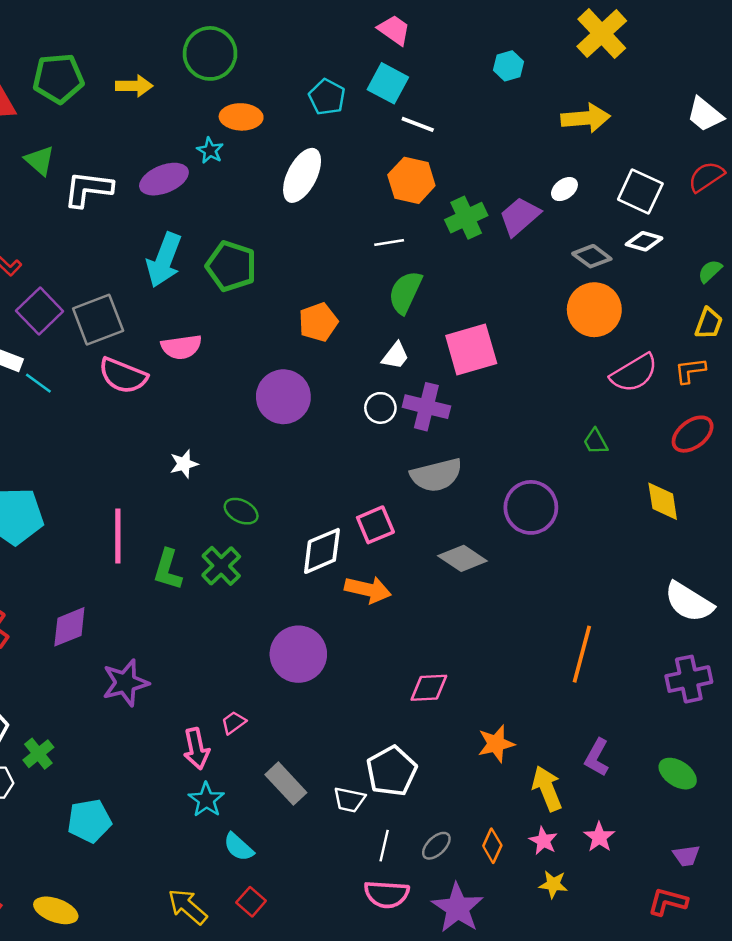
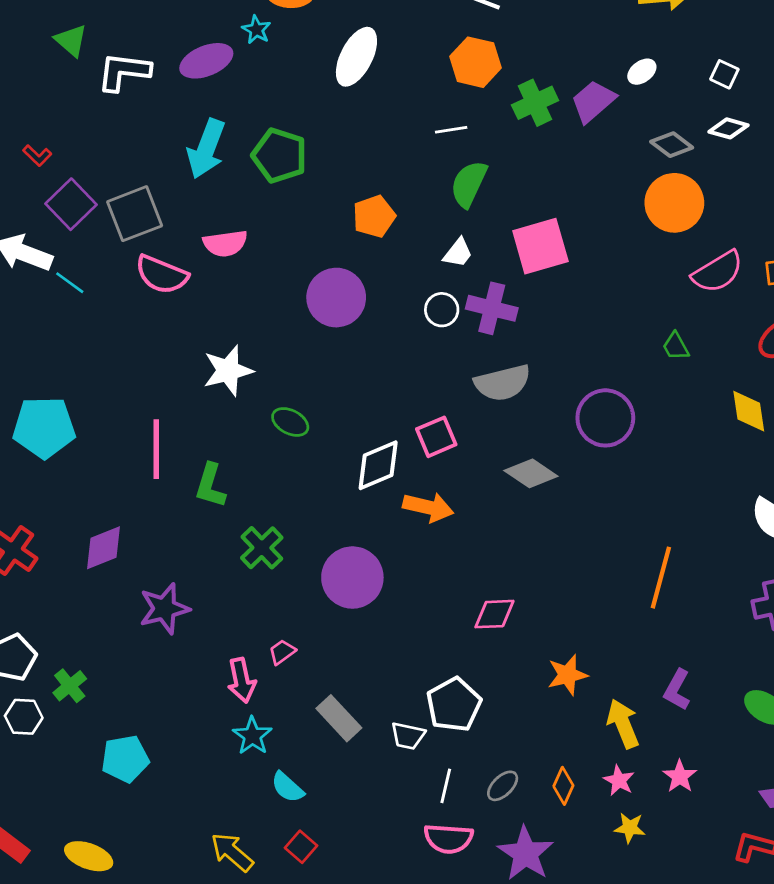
white square: (640, 192) -> (724, 74), size x0.6
white star: (184, 464) -> (228, 371), size x1.6
green cross: (221, 566) -> (262, 548), moved

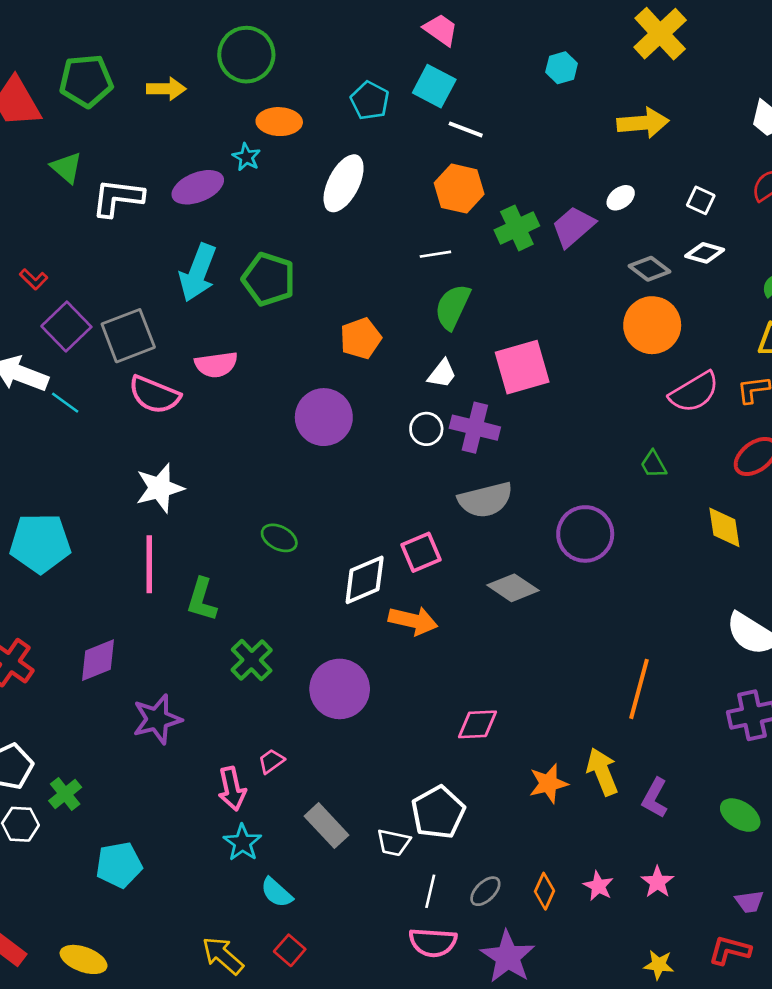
white star: (228, 371) -> (160, 488), moved
yellow arrow: (623, 724) -> (602, 772), moved
yellow star: (630, 828) -> (659, 965), moved

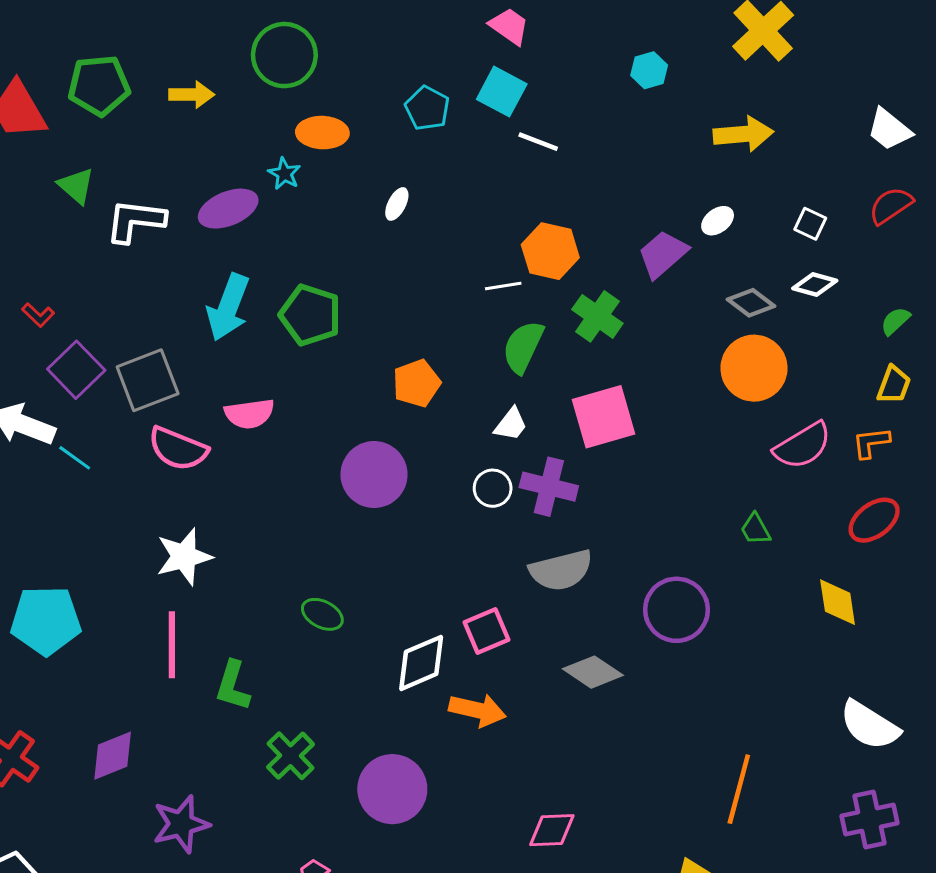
white ellipse: (344, 183) -> (397, 204), size x0.5
orange hexagon: (459, 189) -> (550, 251), moved
green cross: (517, 228) -> (597, 316), moved, turned -30

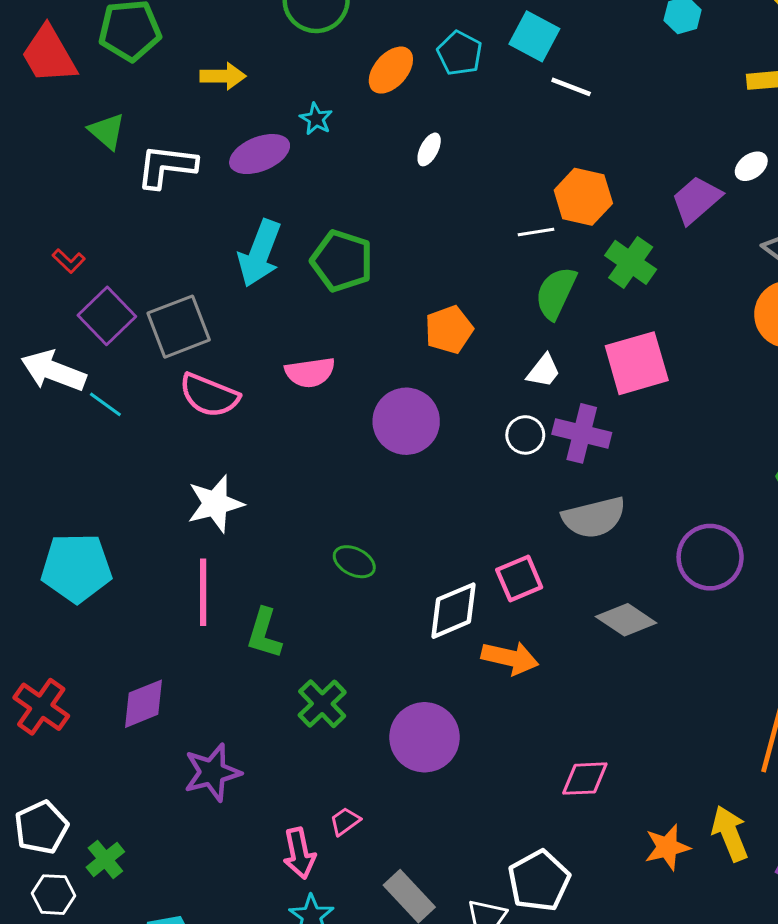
yellow arrow: (192, 95) -> (223, 76), moved
orange ellipse: (322, 133) -> (391, 70), moved, turned -51
pink semicircle: (249, 414) -> (310, 372), moved

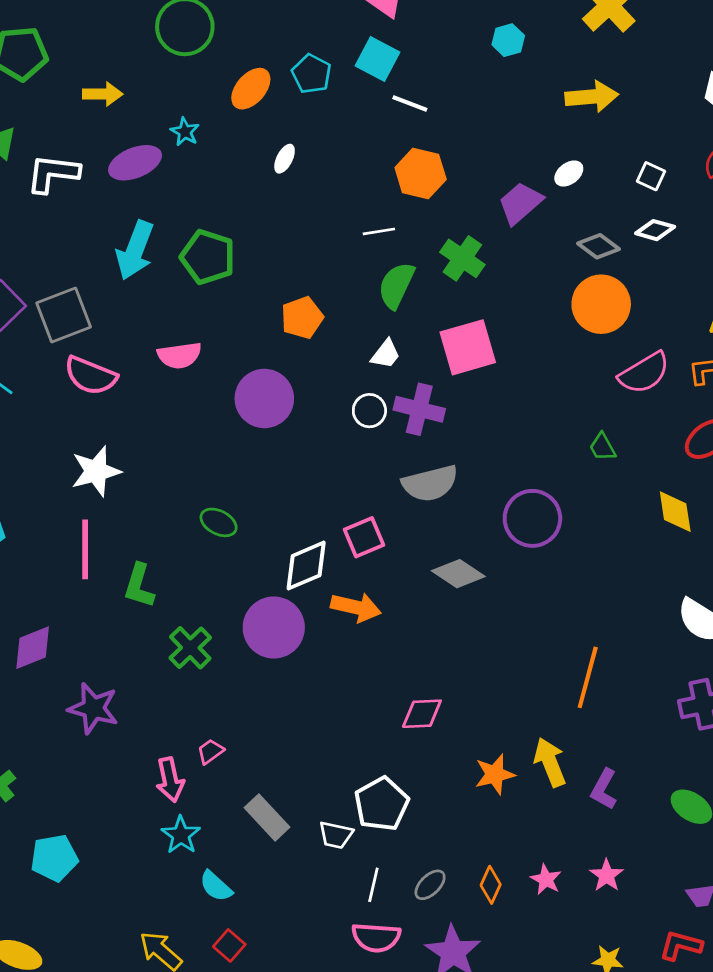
orange hexagon: (583, 197) -> (421, 174), moved
purple circle: (424, 737) -> (274, 628), moved
purple star: (212, 772) -> (93, 708), turned 30

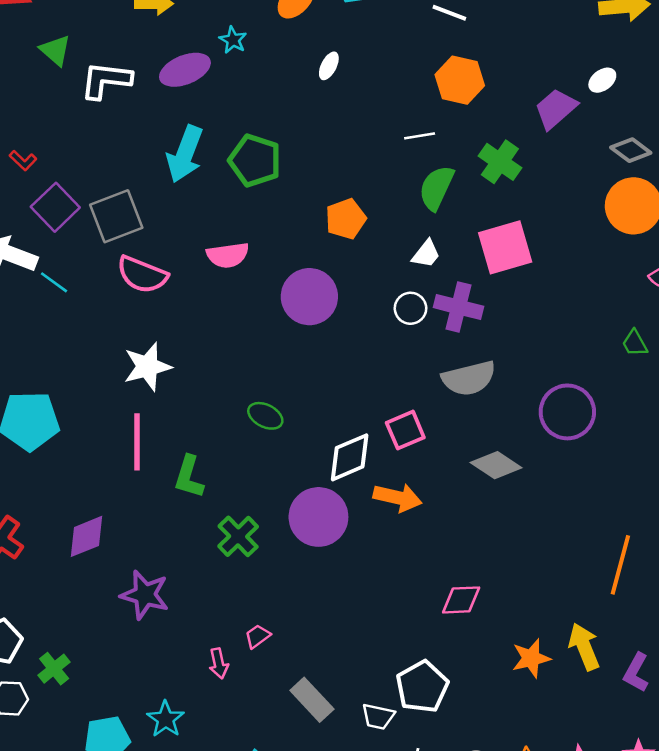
pink arrow: (170, 780) -> (219, 663), size x0.7
cyan star: (181, 835) -> (166, 719), moved

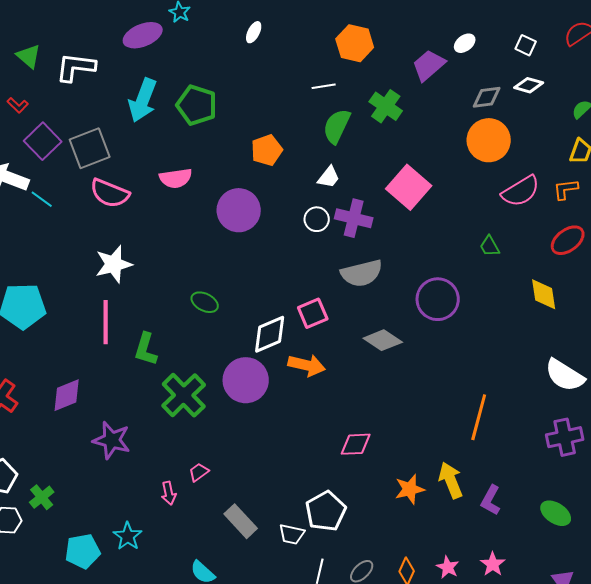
green triangle: (55, 50) -> (29, 56), moved
white L-shape: (106, 80) -> (76, 67), moved
gray diamond: (631, 150) -> (487, 97), turned -44
pink square: (505, 247) -> (409, 187), moved, turned -33
green cross: (238, 536) -> (184, 395), size x1.4

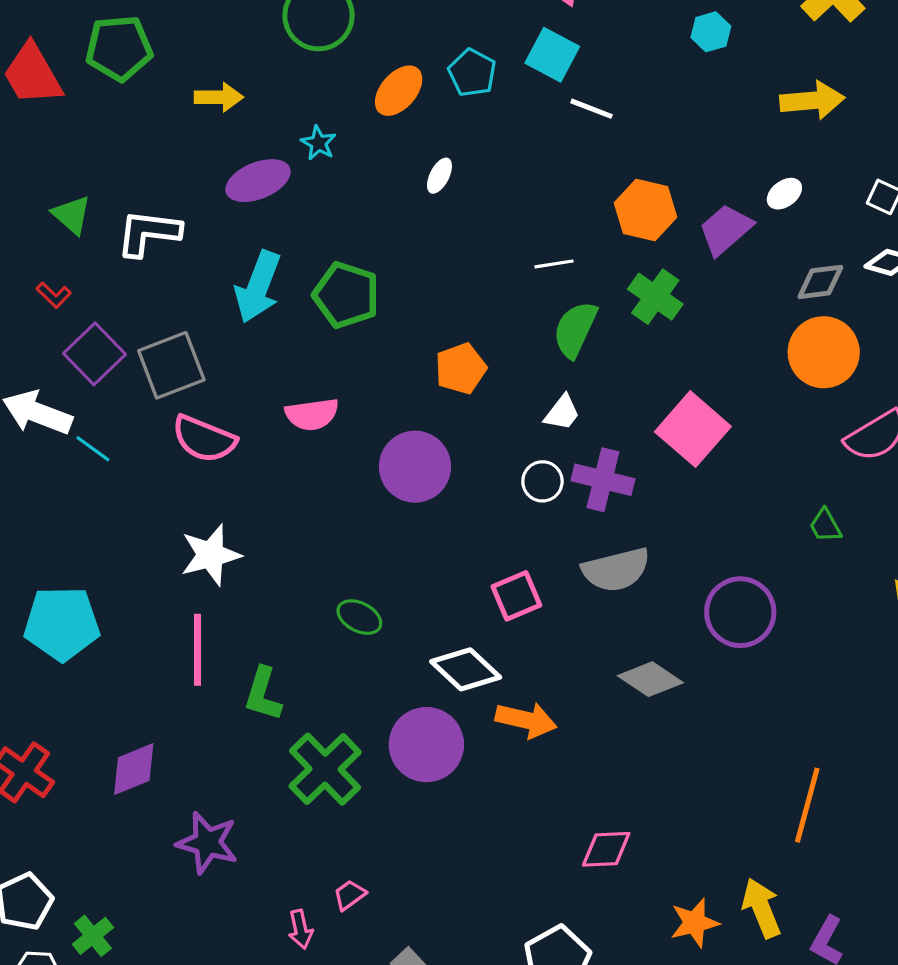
orange hexagon: (355, 43) -> (645, 210), moved
pink square: (313, 313) -> (516, 596), moved
white diamond: (270, 334) -> (466, 669), turned 66

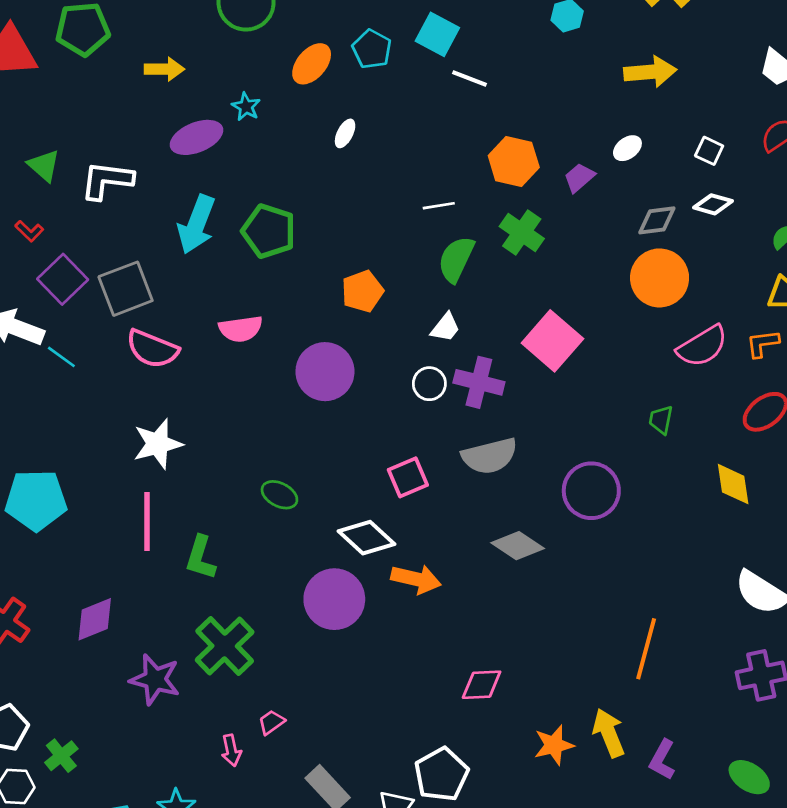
purple trapezoid: (726, 230) -> (579, 178), size x0.7
green trapezoid: (825, 526) -> (661, 420), turned 40
green cross: (325, 769) -> (225, 646), moved

